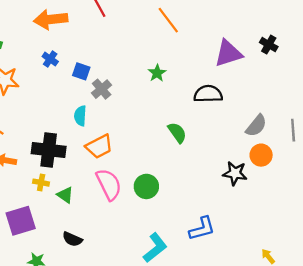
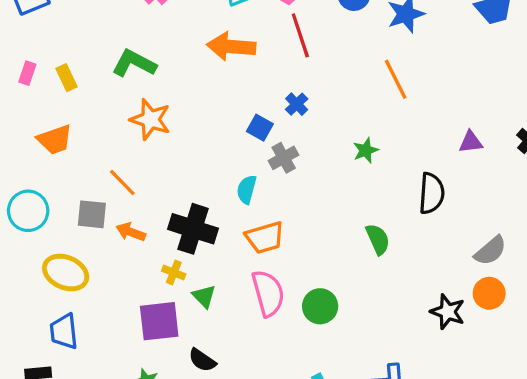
purple triangle: (228, 53) -> (471, 142), size x0.6
blue cross: (50, 59) -> (297, 104), moved
black semicircle: (208, 94) -> (432, 193), turned 84
purple square: (21, 221) -> (159, 321), moved

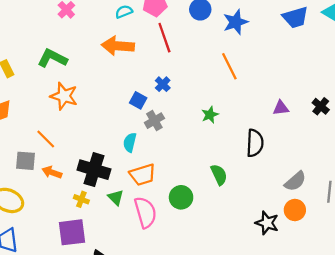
green triangle: (204, 296) -> (116, 198), moved
green circle: (320, 306) -> (181, 197), moved

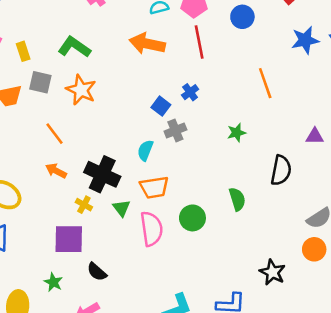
blue star: (236, 22) -> (305, 40), moved
gray square: (25, 161) -> (40, 82), moved
black star: (267, 223) -> (272, 272), moved

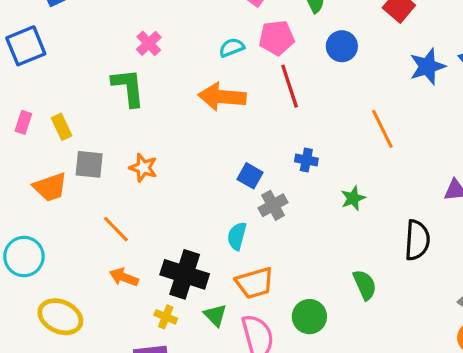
green L-shape: (74, 47) -> (128, 87), moved, turned 56
orange star: (81, 90) -> (143, 168), size x0.7
blue cross: (190, 92) -> (306, 160), moved, turned -35

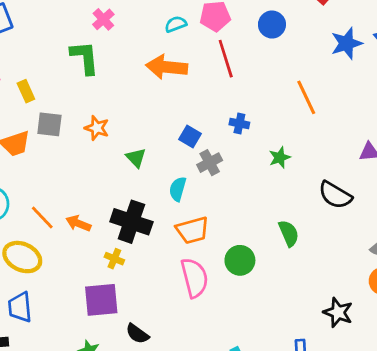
orange line: (116, 229) -> (42, 218), moved
black semicircle: (417, 240) -> (335, 195), turned 116
green triangle: (215, 315) -> (136, 158), moved

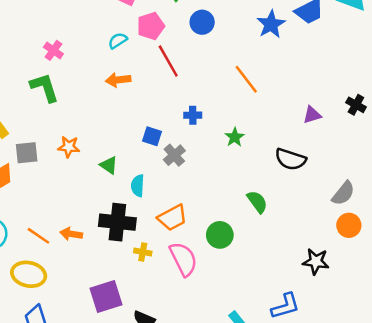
orange arrow: (167, 67) -> (118, 80), size x0.7
cyan semicircle: (178, 189) -> (138, 186), moved
yellow cross: (114, 259) -> (143, 252), moved

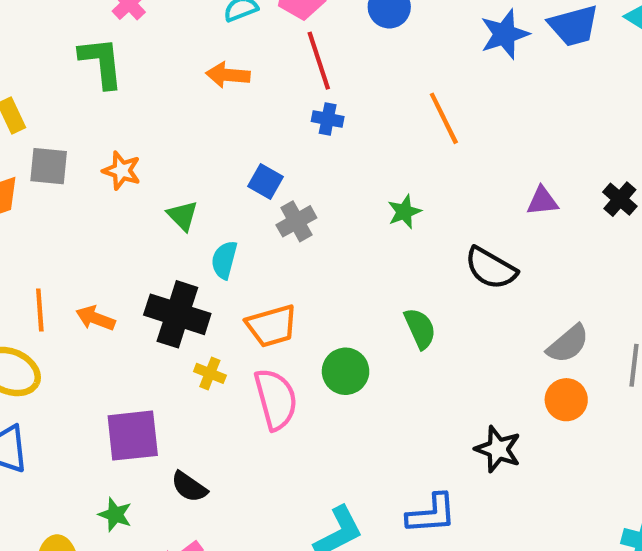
blue cross: (193, 115) -> (328, 119), moved
orange line: (38, 236) -> (40, 310), turned 40

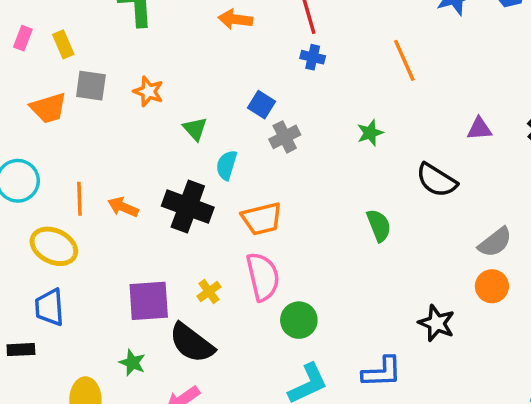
green circle: (346, 371) -> (299, 320), moved
yellow cross: (210, 373) -> (209, 292), moved, turned 30
black semicircle: (189, 487) -> (192, 343), size x1.6

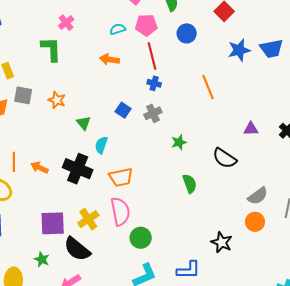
green star: (370, 133) -> (179, 142), moved
gray cross: (285, 137) -> (153, 113), moved
yellow cross: (209, 292) -> (88, 219), size x1.5

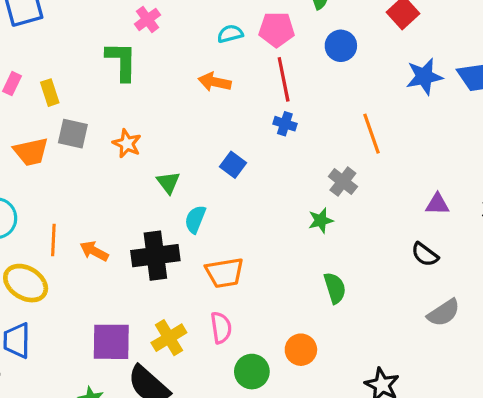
gray cross: (153, 113) -> (343, 182), moved, turned -30
black semicircle: (225, 158) -> (425, 254), moved, size x0.7
black cross: (78, 169) -> (155, 256), turned -32
pink semicircle: (120, 211) -> (221, 328), size x0.7
orange circle: (255, 222) -> (301, 350), moved

